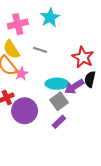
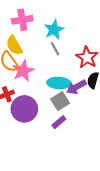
cyan star: (50, 17) -> (54, 30), moved
gray line: (40, 50) -> (55, 49), moved, turned 40
pink star: (21, 74) -> (23, 71), size x1.5

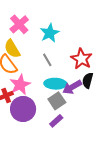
pink cross: (22, 20) -> (19, 24), turned -30
gray line: (55, 49) -> (47, 60), moved
pink star: (23, 71) -> (20, 85), moved

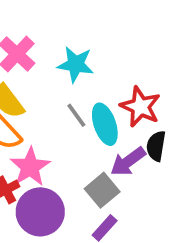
cyan star: (50, 33) -> (76, 64), turned -30
cyan ellipse: (55, 84) -> (105, 124), moved, turned 75

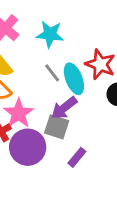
purple arrow: (128, 162) -> (64, 108), moved
gray square: (102, 190) -> (57, 127), moved, turned -30

